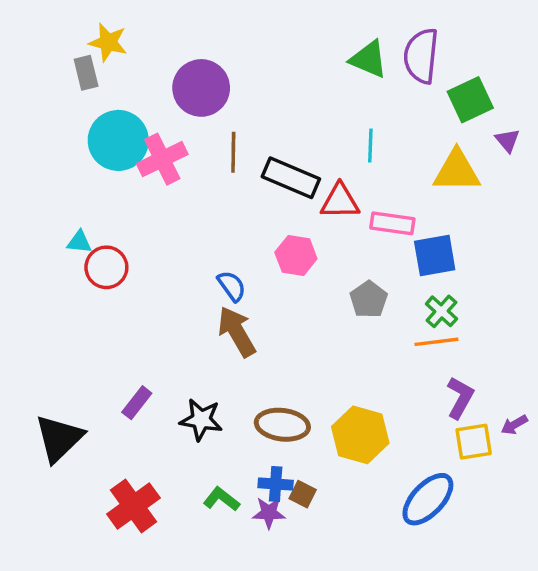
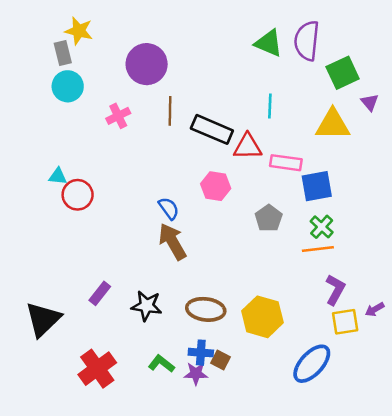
cyan circle: (118, 140) -> (68, 86), moved, size x0.7
pink cross: (162, 159) -> (118, 116), size x0.7

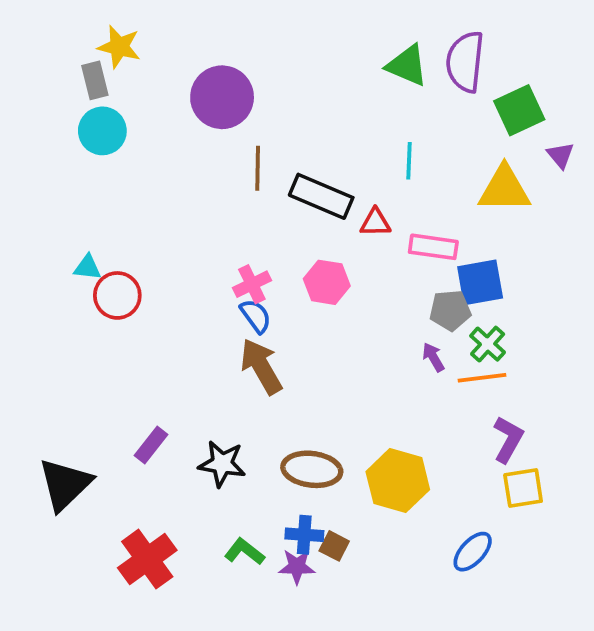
pink cross: (118, 116) -> (252, 284), moved
red triangle: (248, 147) -> (375, 223), size x0.7
gray pentagon: (269, 218) -> (450, 310), moved, turned 30
purple arrow: (375, 309) -> (433, 357), moved, turned 90
blue ellipse: (312, 364) -> (473, 552), size x0.7

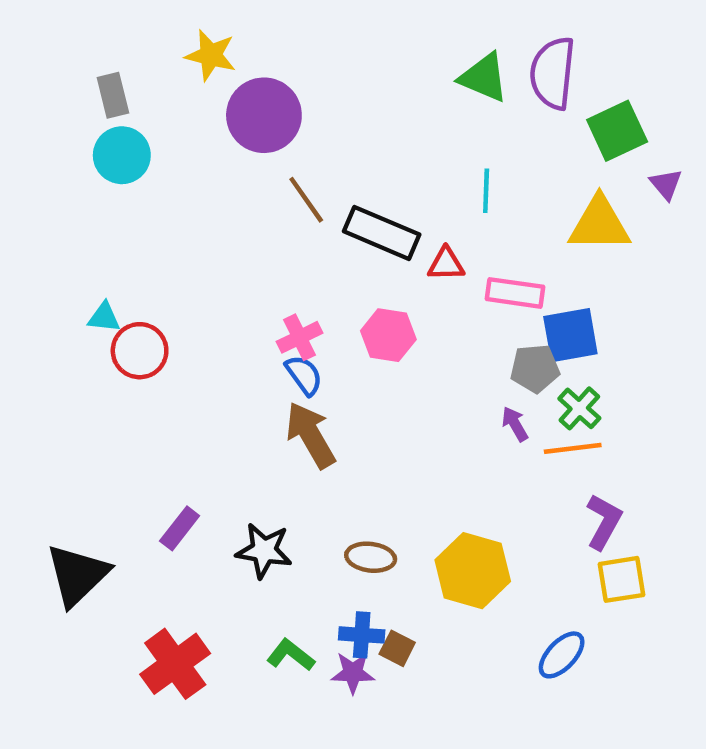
yellow star: (119, 47) -> (211, 55), moved
brown line: (258, 168) -> (306, 200), turned -36
brown ellipse: (312, 469) -> (371, 557), size x0.7

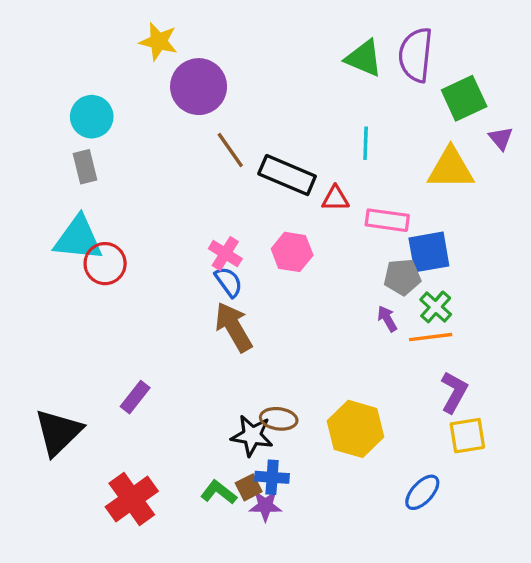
gray rectangle: (113, 95) -> (85, 167), moved
cyan triangle: (104, 317) -> (78, 239), size x2.0
pink cross: (299, 337) -> (225, 254), turned -32
black star: (264, 551) -> (252, 436), moved
brown square: (397, 648) -> (249, 487), moved, turned 36

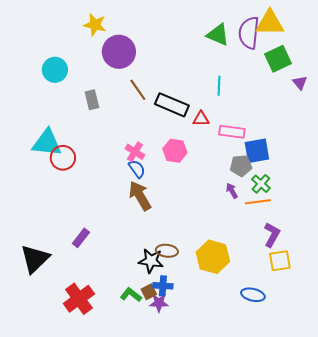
gray rectangle: (85, 167) -> (92, 100), moved
yellow triangle: (451, 168) -> (270, 23), moved
blue ellipse: (422, 492) -> (253, 295), turned 60

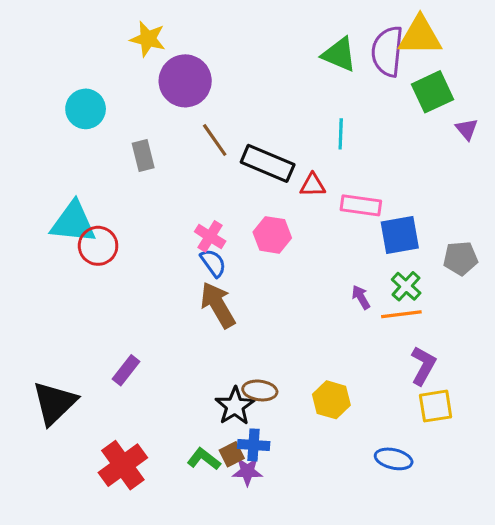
gray pentagon: (241, 166) -> (460, 258), moved
yellow hexagon: (213, 257) -> (331, 400), size x0.7
black star: (151, 261) -> (235, 406), turned 30

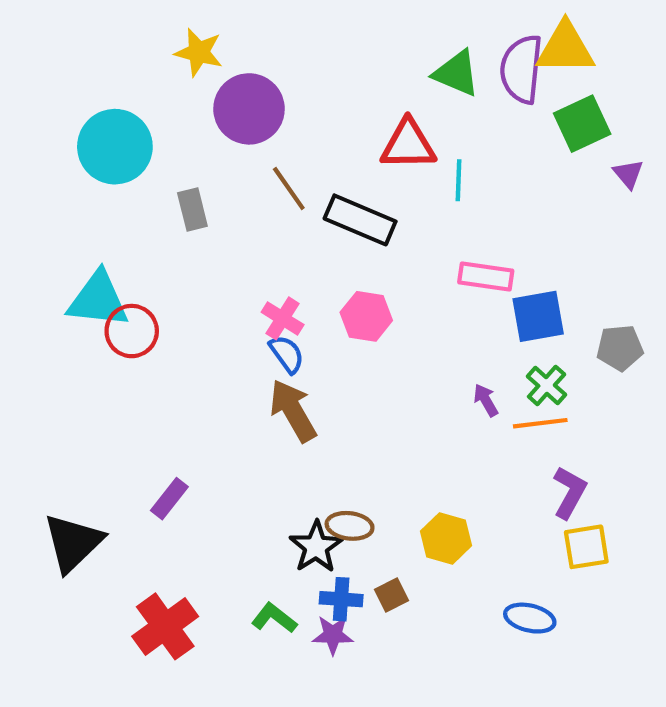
cyan circle: (86, 109) -> (115, 147), size x1.4
red triangle: (313, 185) -> (408, 145), moved, size x1.6
brown square: (232, 454) -> (391, 595), moved

